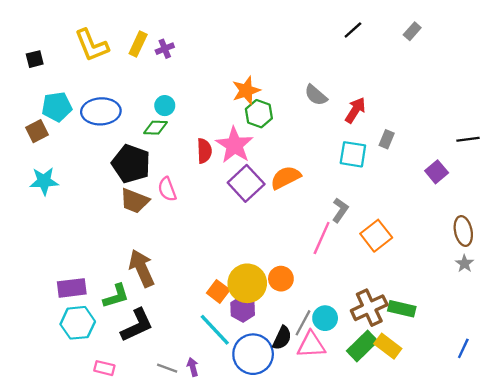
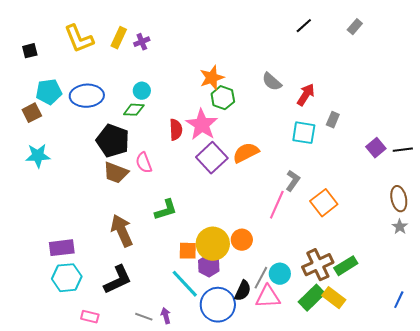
black line: (468, 139) -> (403, 150), moved
orange square: (218, 291) -> (188, 251), turned -36
green L-shape: (116, 296) -> (166, 210), moved
green rectangle: (402, 309) -> (346, 266), turned -45

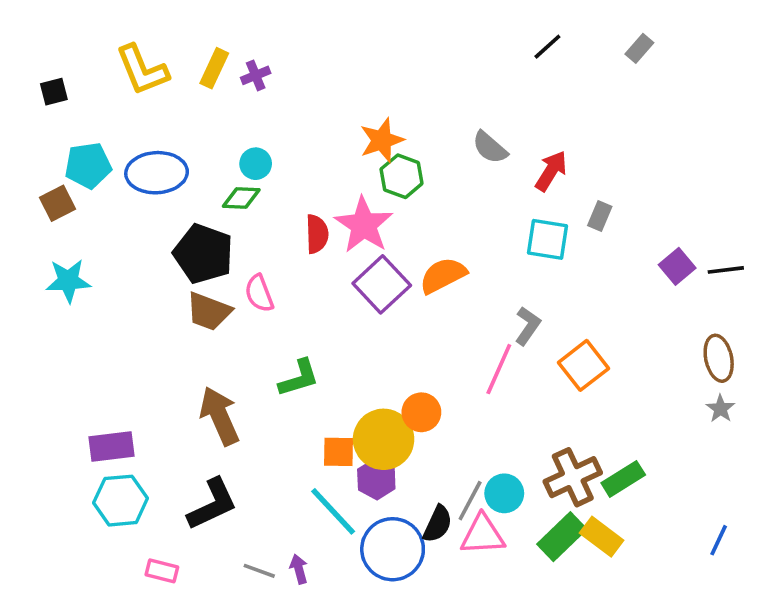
orange circle: (242, 240) -> (421, 412), moved

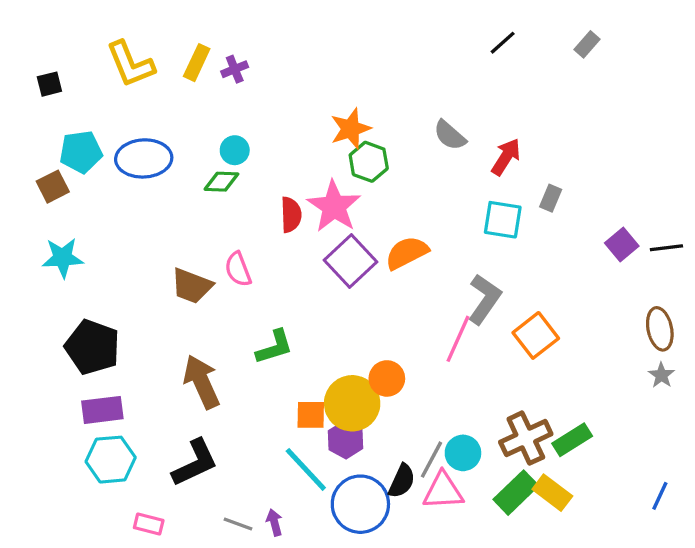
black pentagon: (203, 254) -> (92, 347), moved
gray L-shape: (528, 326) -> (484, 299), size x1.4

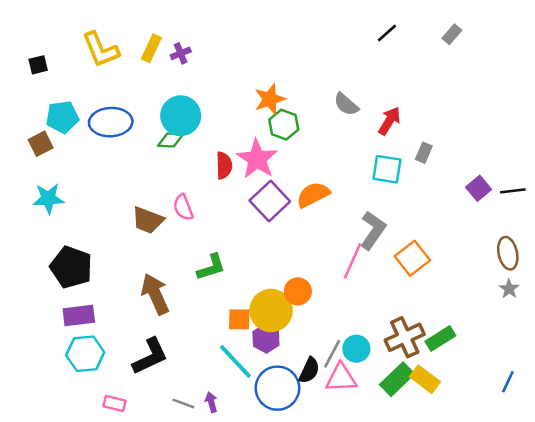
cyan circle: (235, 150) -> (181, 116), size x1.8

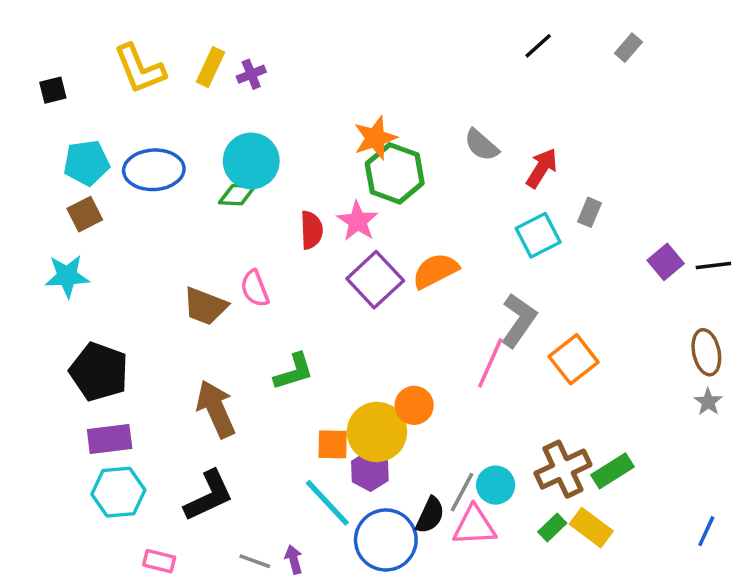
green hexagon: (284, 125) -> (395, 173), size x1.4
brown square: (41, 144) -> (85, 214), moved
pink star: (257, 159) -> (357, 221), size x0.7
cyan square: (387, 169) -> (538, 235), turned -36
green rectangle: (397, 379) -> (552, 528), size x0.6

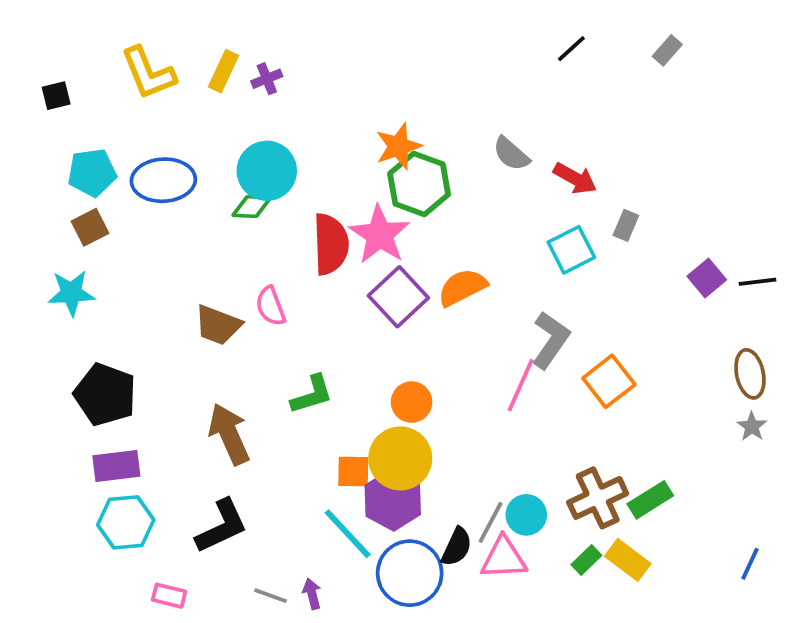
red arrow: (542, 168) -> (575, 178), turned 87
pink star: (357, 221) -> (380, 235), size x1.4
red semicircle: (311, 230) -> (331, 244), size x1.5
orange circle: (414, 405) -> (412, 402), moved
purple hexagon: (370, 471) -> (393, 500), size x1.4

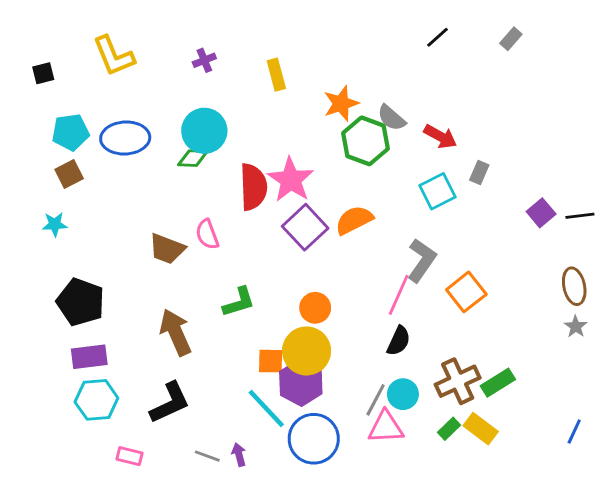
yellow rectangle: (224, 71) -> (276, 75), moved, turned -40
orange star: (398, 146) -> (341, 103), moved
green hexagon: (419, 184) -> (366, 141), moved
cyan star: (71, 293) -> (55, 224), size x0.7
black semicircle: (457, 547) -> (399, 341), moved

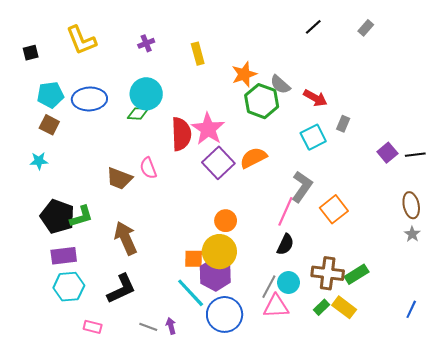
brown square: (69, 174) -> (49, 125), turned -36
green L-shape: (239, 302) -> (81, 217), moved
brown cross: (458, 381) -> (328, 273), turned 32

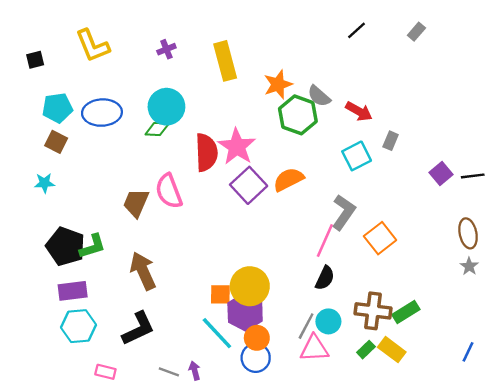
yellow rectangle: (198, 54) -> (225, 61), size x1.5
pink semicircle: (148, 168) -> (169, 191), size x1.4
brown trapezoid: (119, 178) -> (136, 203), turned 92
orange circle: (226, 221) -> (257, 338), moved
blue circle: (225, 314) -> (256, 358), size x0.7

